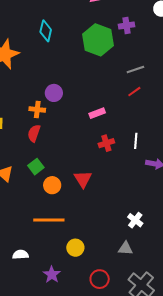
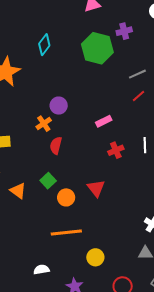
cyan diamond: (46, 31) -> (44, 45), turned 30
orange cross: (37, 109) -> (44, 124), turned -35
red semicircle: (34, 133) -> (56, 146), moved

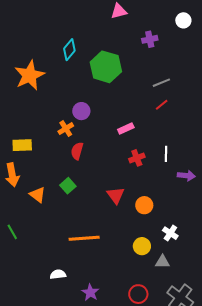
green hexagon: (97, 48) -> (106, 67), moved
orange circle: (66, 197) -> (144, 205), moved
yellow circle: (95, 257) -> (142, 246), moved

